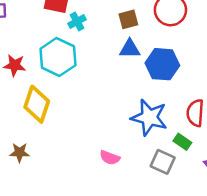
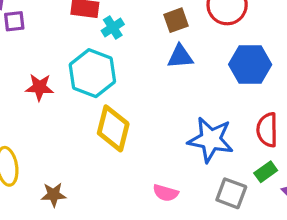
blue hexagon: (162, 64) -> (250, 64), moved
yellow diamond: (37, 104) -> (113, 128), moved
green rectangle: (182, 142) -> (266, 172), moved, turned -66

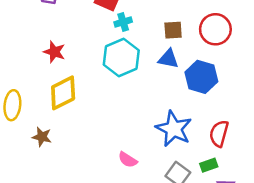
blue hexagon: (250, 64) -> (201, 77), moved
cyan hexagon: (92, 73) -> (121, 58), moved
yellow diamond: (113, 128) -> (63, 93), moved, turned 33

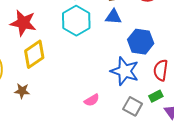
red star: (54, 52) -> (23, 23), size x1.5
blue hexagon: (201, 77) -> (141, 42), moved
pink semicircle: (128, 160) -> (92, 100), turned -56

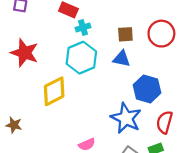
yellow diamond: (34, 54) -> (54, 91), moved

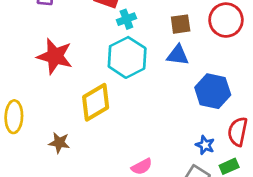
blue star: (126, 118) -> (205, 145), moved, size x0.5
brown star: (14, 125) -> (59, 143), moved

